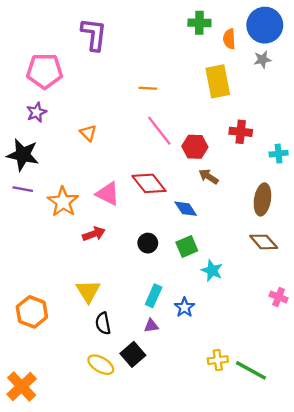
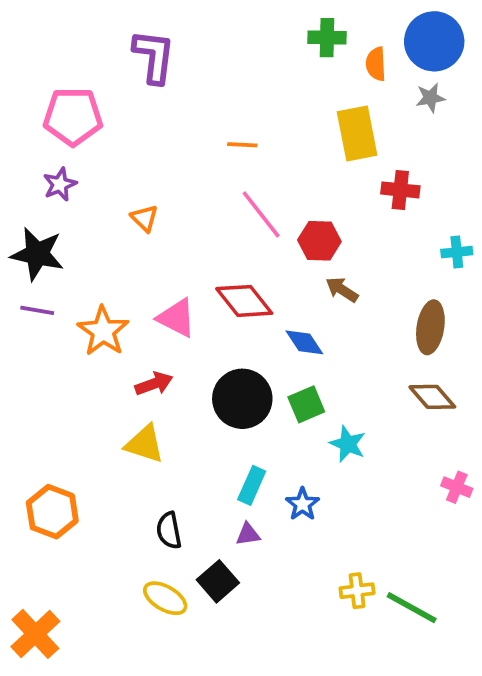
red cross: (241, 132) -> (400, 190), moved
black circle: (148, 243) -> (242, 399), size x1.8
yellow triangle: (88, 291) -> (144, 444), moved, turned -40

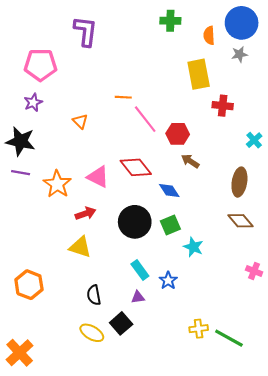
green cross: (327, 38) -> (170, 21), moved
orange line: (242, 145) -> (123, 97), moved
cyan cross: (457, 252) -> (254, 140), turned -35
cyan rectangle: (252, 485) -> (140, 270), turned -60

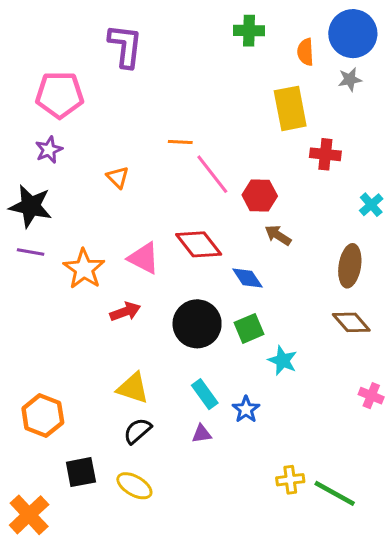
yellow triangle: (80, 247) -> (133, 388), moved
black semicircle: (94, 295) -> (137, 431), turned 60
black square: (121, 323) -> (81, 472), moved, turned 30

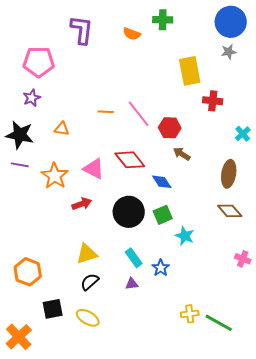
orange semicircle: (306, 52) -> (132, 34), moved, turned -66
orange line: (180, 142) -> (106, 112), moved
orange triangle: (118, 177) -> (62, 129), moved, turned -35
yellow triangle: (133, 388) -> (87, 254), turned -35

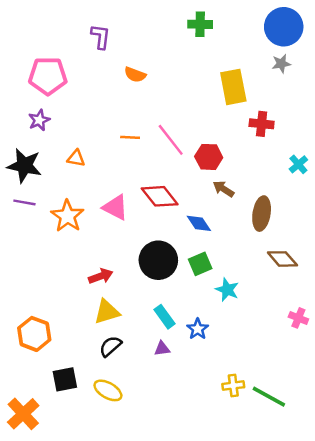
purple L-shape: (82, 30) -> (101, 37), size x0.7
orange semicircle: (132, 34) -> (135, 75), moved
brown ellipse: (229, 174) -> (262, 214), moved
red arrow: (82, 204) -> (101, 276), moved

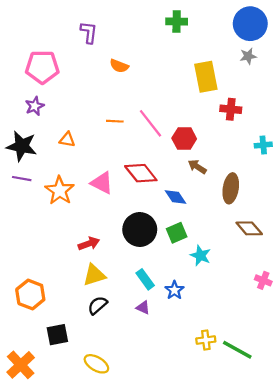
cyan cross: (298, 164) -> (263, 145), turned 35
purple triangle: (162, 349) -> (143, 307), turned 32
yellow ellipse: (108, 390) -> (96, 364), moved

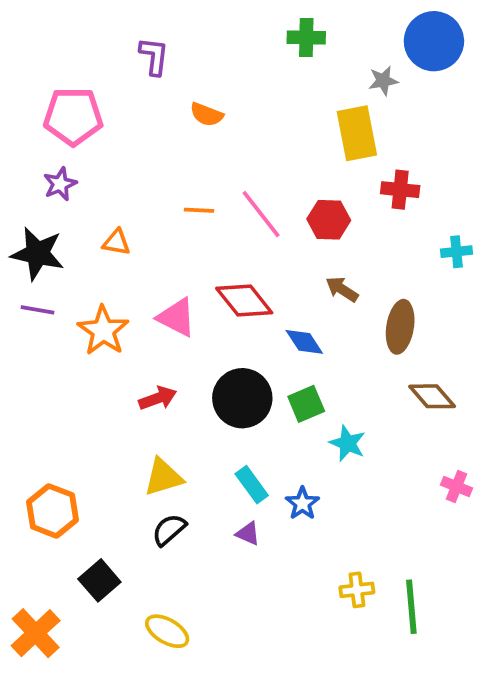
gray star: (248, 56) -> (383, 81), moved
red hexagon: (184, 139) -> (329, 220), moved
red arrow: (89, 244) -> (158, 398), moved
black square: (57, 335) -> (99, 580), turned -30
green line: (237, 350) -> (411, 607), turned 56

